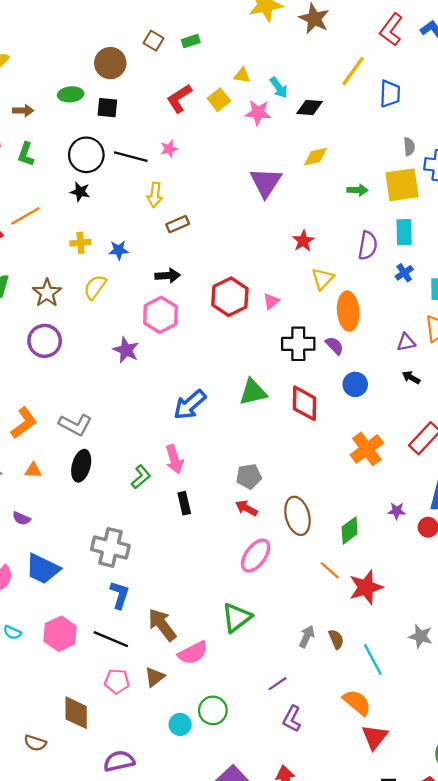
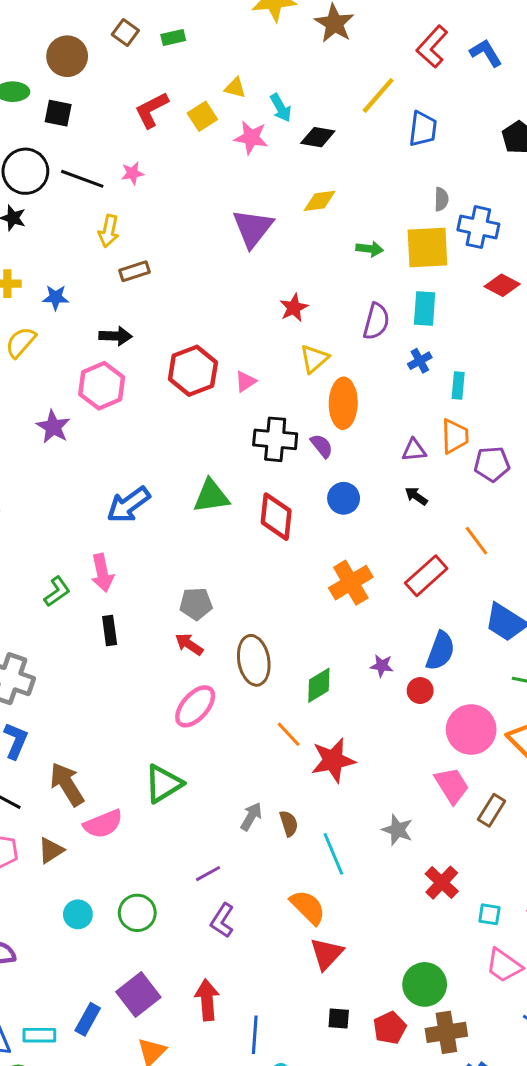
green circle: (213, 710) -> (137, 913), moved

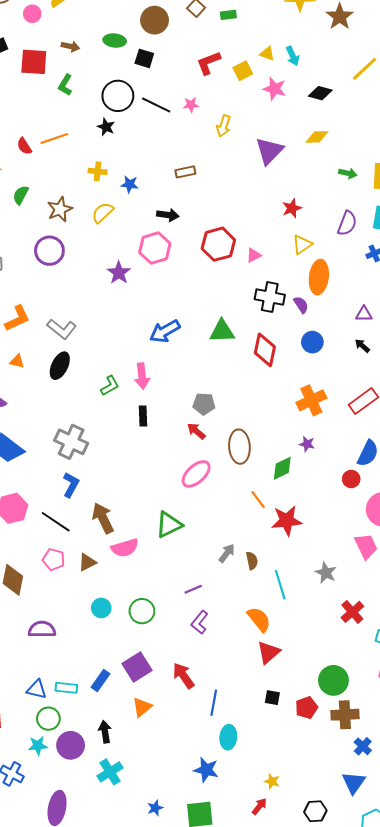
cyan arrow: (281, 108) -> (293, 56), moved
yellow arrow: (109, 231) -> (224, 126), moved
purple star: (382, 666) -> (307, 444), moved
red arrow: (207, 1000) -> (184, 676), turned -36

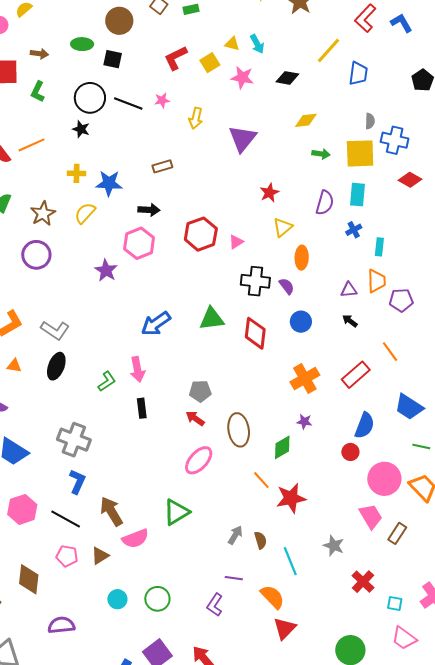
yellow diamond: (317, 137) -> (306, 120), moved
blue star: (130, 184) -> (109, 183), size x1.5
orange ellipse: (319, 277) -> (302, 258), size x0.7
purple line: (193, 589) -> (234, 578), moved, turned 36

